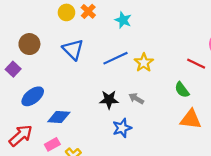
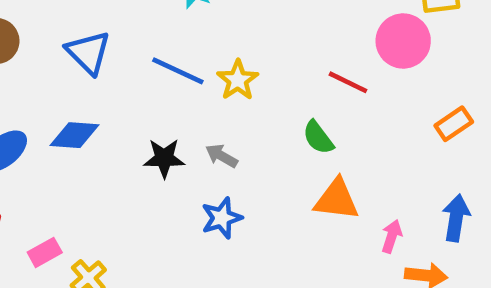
blue line: (115, 58) -> (178, 71), turned 50
blue diamond: (59, 117) -> (75, 135), moved
blue star: (122, 128) -> (222, 218), moved

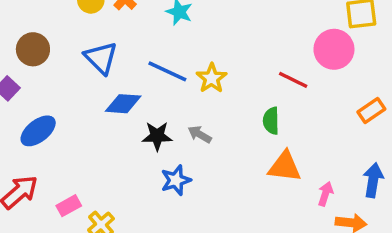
blue diamond: (75, 135) -> (123, 104), moved
green semicircle: (318, 138) -> (271, 121), turned 36
blue star: (222, 218) -> (176, 180), moved

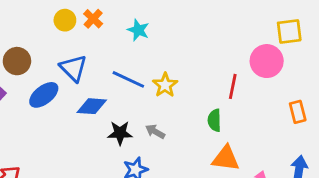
red line: (293, 80) -> (233, 86), turned 75
orange rectangle: (371, 110) -> (298, 112), turned -70
blue ellipse: (38, 131) -> (44, 95), moved

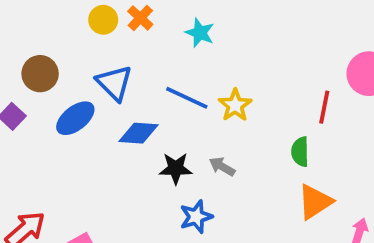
orange triangle: (226, 158) -> (315, 202), turned -40

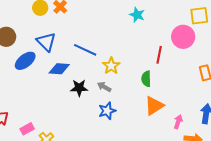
cyan star: (200, 33) -> (137, 15), moved
yellow star: (235, 105) -> (111, 66), moved
blue star: (196, 217) -> (107, 111), moved

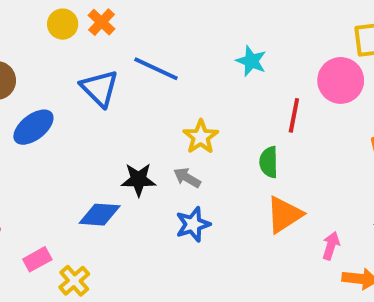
cyan star: (137, 15) -> (251, 61), moved
blue triangle: (46, 42) -> (100, 88), moved
blue line: (85, 50) -> (156, 69), moved
blue diamond: (59, 69) -> (100, 215), moved

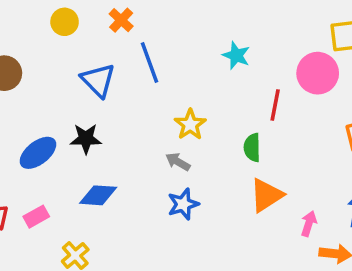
orange cross: (102, 22) -> (121, 20), moved
blue line: (156, 69) -> (150, 63), turned 45
blue ellipse: (33, 127) -> (38, 153), moved
black star: (138, 180) -> (86, 139), moved
pink rectangle: (37, 259) -> (36, 217), moved

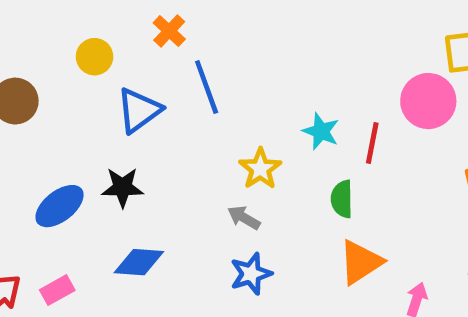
yellow circle: (65, 22) -> (95, 57), moved
cyan star: (236, 55) -> (321, 131), moved
blue triangle: (98, 80) -> (139, 110), turned 39

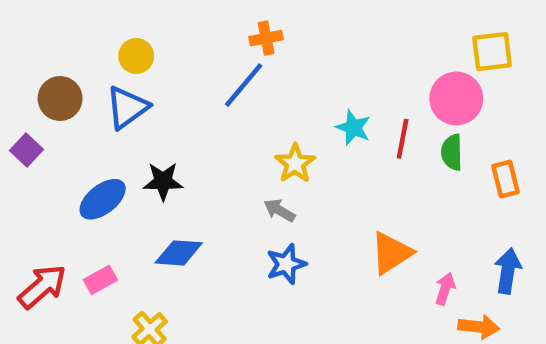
orange cross: (169, 31) -> (266, 38), moved, turned 36
blue line: (207, 87) -> (244, 85), turned 60
blue triangle: (139, 110) -> (127, 107), moved
green semicircle: (342, 199) -> (452, 152), moved

